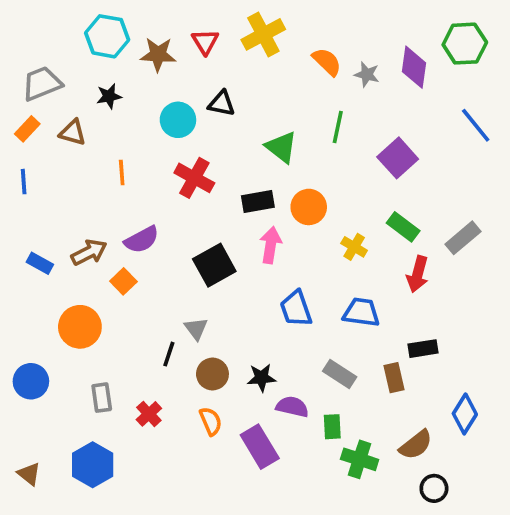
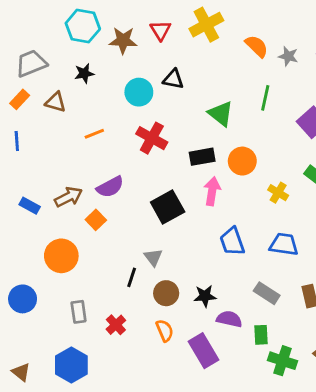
orange line: (122, 172) -> (94, 134), turned 72

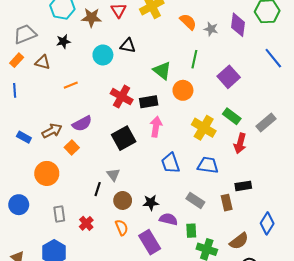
red cross: (152, 138) -> (122, 97), moved
orange circle: (242, 161) -> (183, 90), moved
yellow cross: (278, 193) -> (204, 128), size x1.6

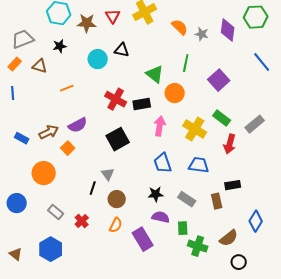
pink arrow: (156, 127) -> (160, 126), moved
black star: (151, 203) -> (156, 194), moved
gray rectangle: (59, 214) -> (56, 212), turned -42
orange semicircle: (122, 228) -> (116, 225), turned 49

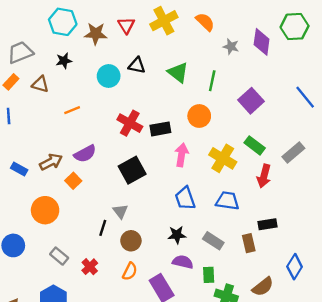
orange semicircle: (180, 27) -> (205, 22), moved
blue line: (262, 62) -> (305, 97), moved
green triangle: (155, 74) -> (178, 72), moved

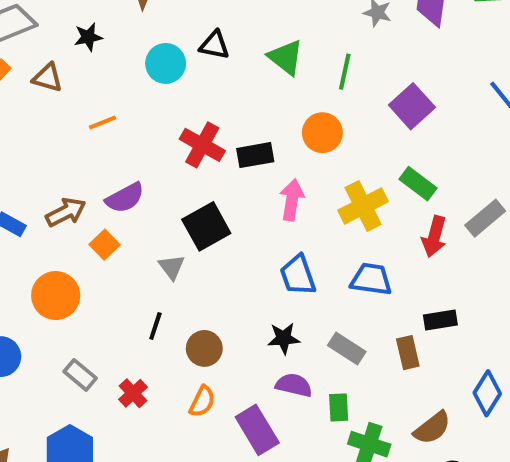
gray rectangle: (293, 152) -> (485, 218), moved
yellow cross: (223, 158) -> (363, 206), turned 32
gray triangle: (120, 211) -> (172, 267), moved

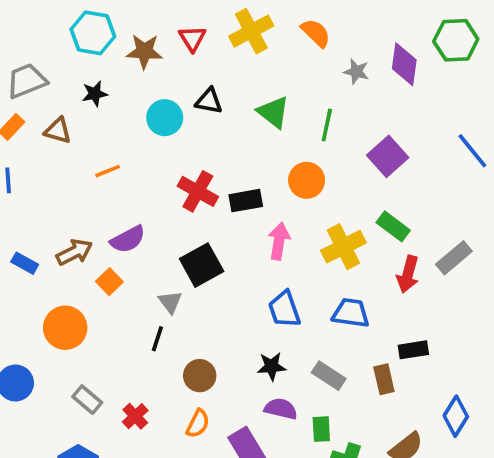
black line: (155, 326) -> (157, 339), moved

